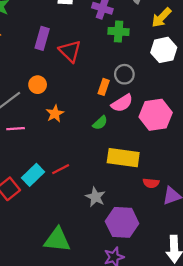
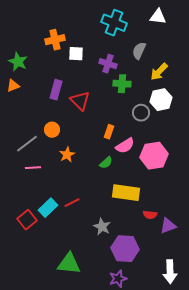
gray circle: (124, 74) -> (141, 113), moved

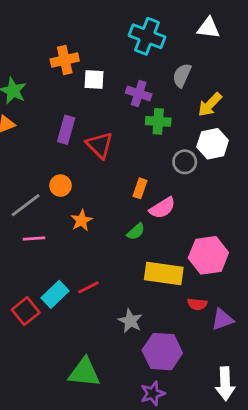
pink hexagon: (154, 156) -> (208, 255), moved

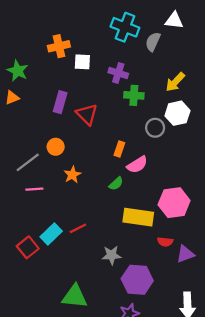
gray semicircle: (182, 75) -> (153, 42), moved
gray star: (130, 321) -> (111, 255), turned -30

